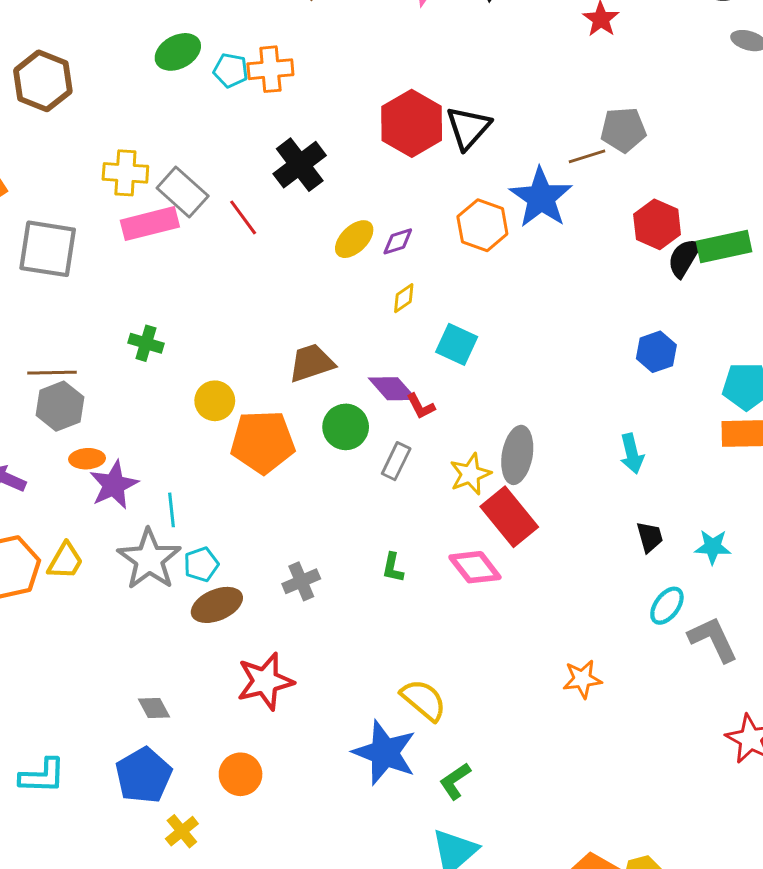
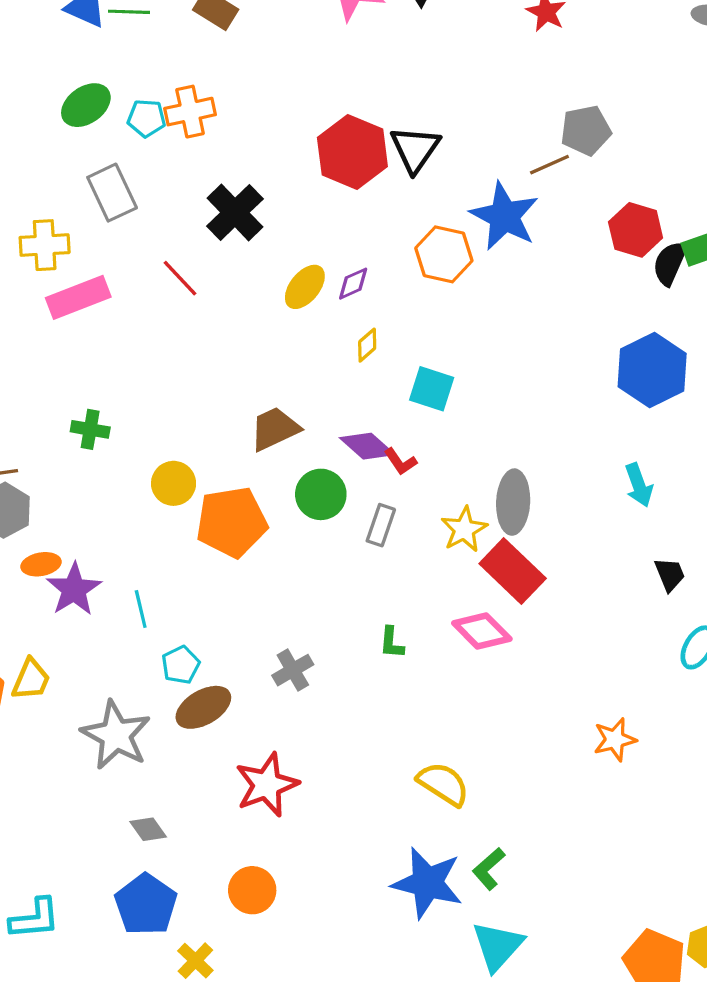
gray rectangle: (183, 192) -> (112, 193), moved, turned 30
blue hexagon: (656, 352) -> (652, 370), size x1.6
gray star: (149, 559) -> (116, 735), moved
blue star: (385, 753) -> (427, 883), moved

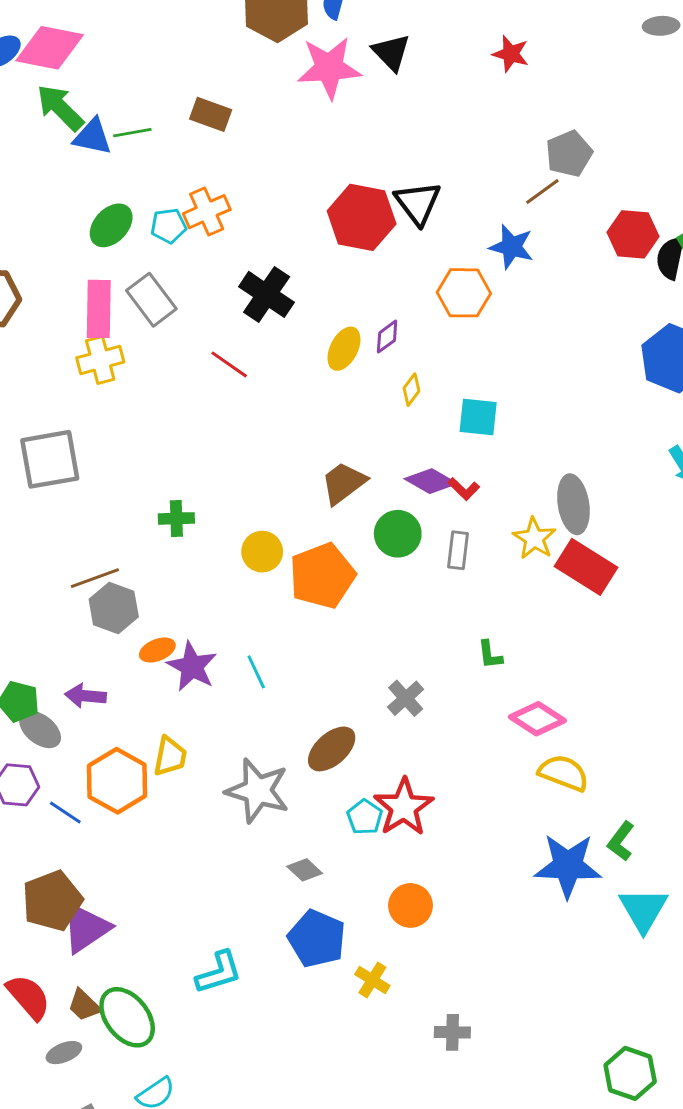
blue star: (504, 216) -> (511, 247), size x0.7
pink rectangle: (78, 297) -> (99, 309), moved, turned -56
pink diamond: (482, 631) -> (537, 719), moved
cyan pentagon: (181, 665) -> (365, 817), moved

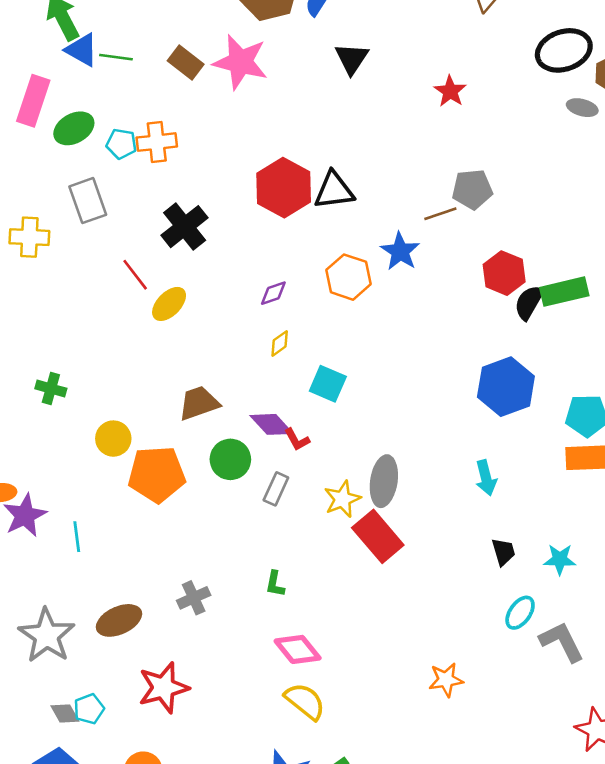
pink star: (329, 68) -> (240, 62), moved
black triangle: (418, 203) -> (334, 190), turned 42
pink rectangle: (99, 309) -> (33, 101), moved
yellow ellipse: (344, 349) -> (169, 304), moved
cyan pentagon: (365, 817) -> (89, 709), moved

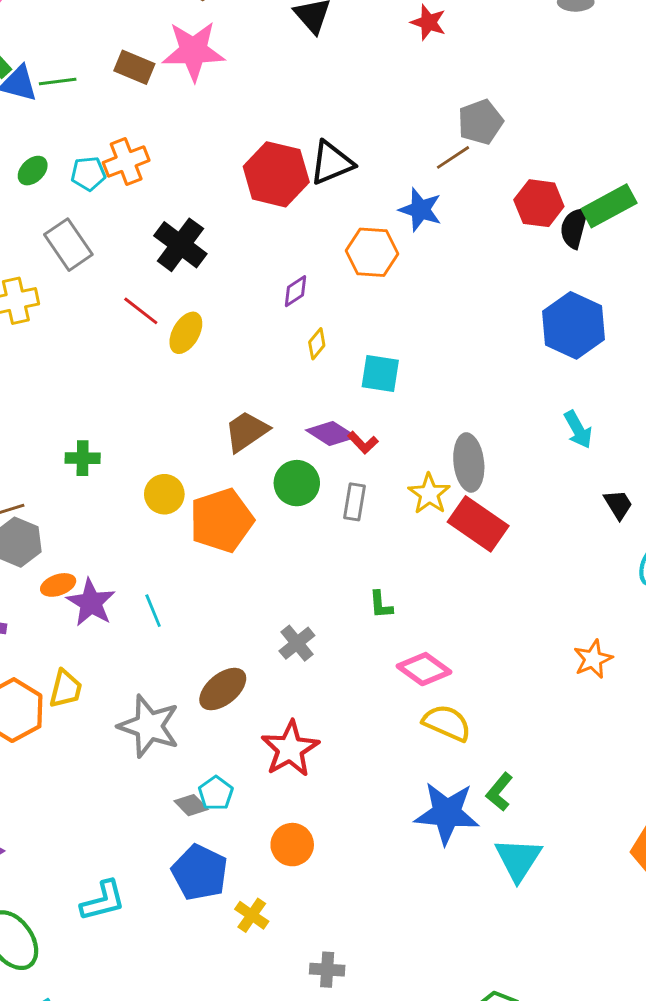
green ellipse: (74, 128) -> (33, 171), size x0.7

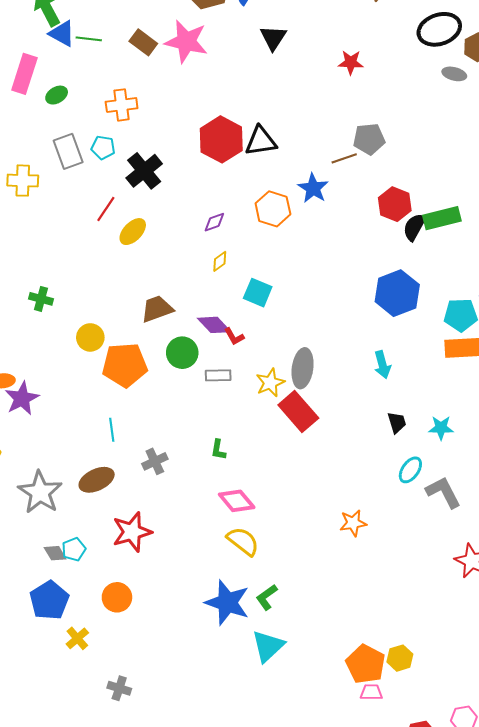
red star: (428, 22) -> (351, 62), turned -30
cyan pentagon: (88, 174) -> (103, 148), moved
red line: (141, 311) -> (106, 209), turned 72
gray rectangle: (355, 502) -> (218, 375), turned 65
cyan line: (153, 611) -> (112, 430), moved

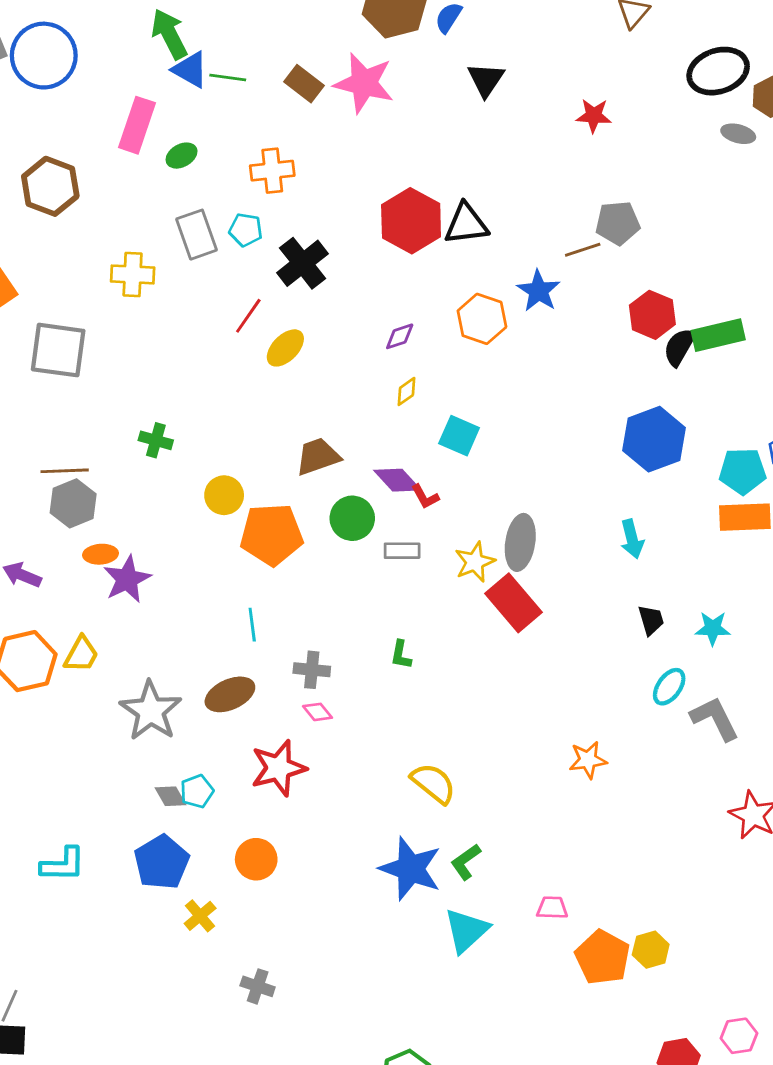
gray cross: (155, 461) -> (312, 670), turned 30
pink diamond: (237, 501) -> (317, 712), moved, size x0.6
pink trapezoid: (371, 692) -> (552, 908), moved

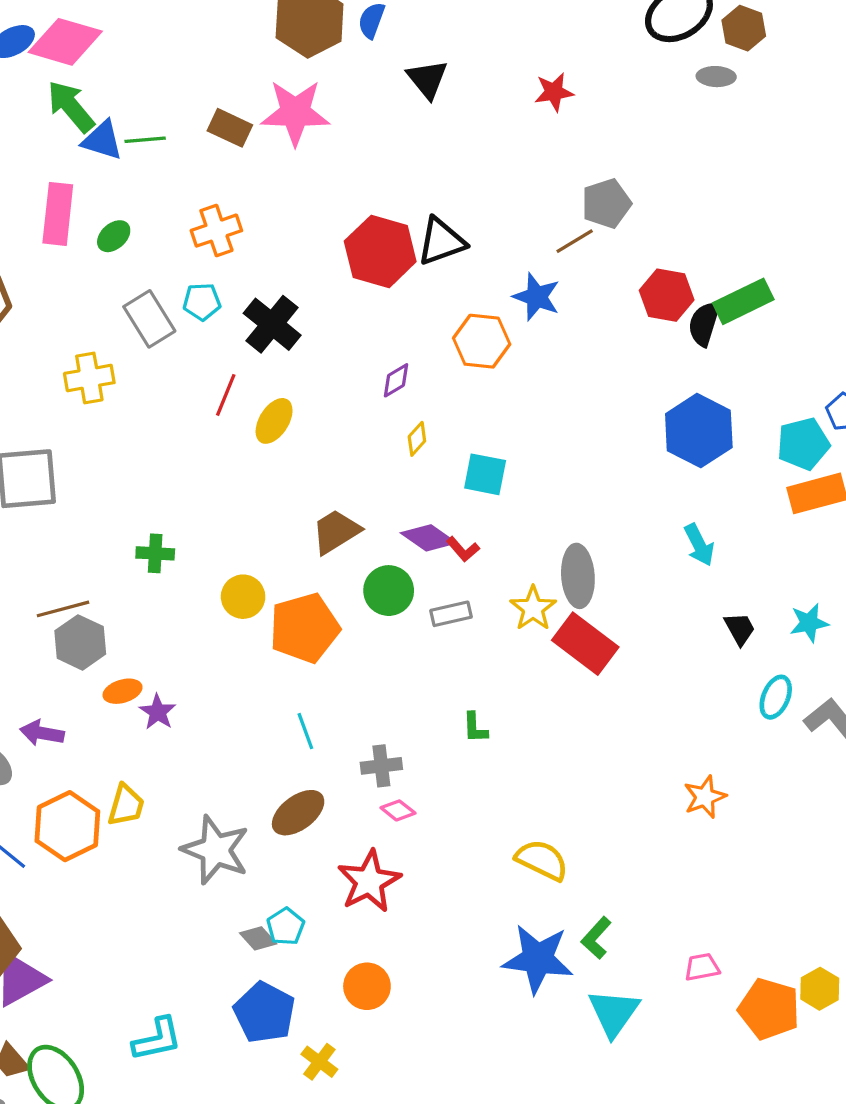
purple star: (127, 579) -> (158, 712), size x0.7

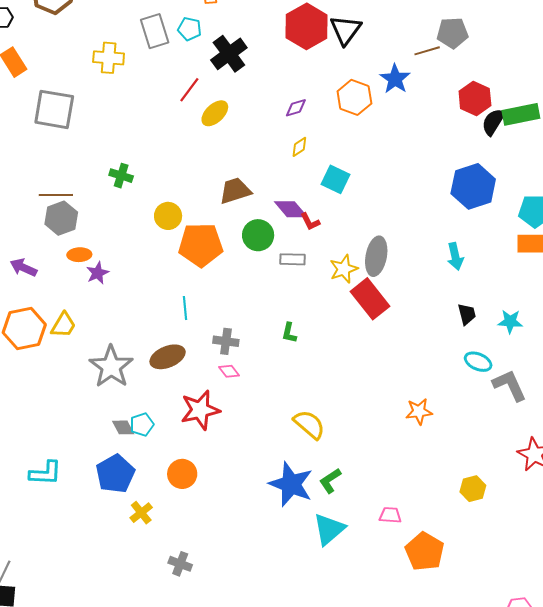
black triangle: (441, 241) -> (346, 30), turned -48
cyan ellipse: (776, 697) -> (478, 362), turned 76
yellow hexagon: (820, 989) -> (473, 489), moved

